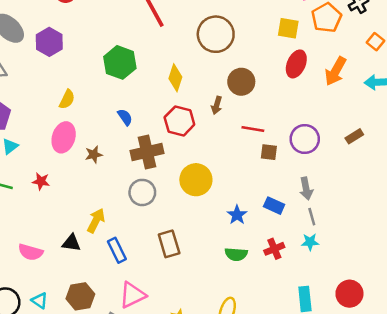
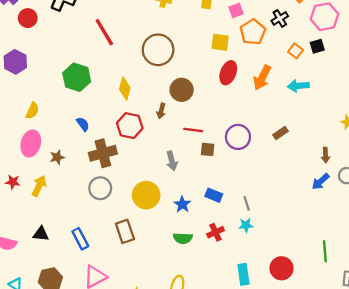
yellow circle: (196, 180) -> (146, 195), moved
gray arrow: (306, 189) -> (172, 161), moved
yellow arrow: (96, 221) -> (39, 186), moved

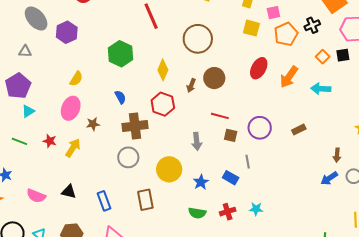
yellow square: (220, 42) -> (251, 28), moved
brown arrow: (161, 111) -> (191, 85), moved
gray line: (247, 203) -> (248, 162), moved

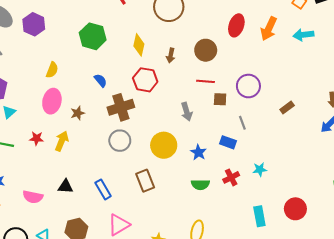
brown circle: (214, 78) -> (206, 50), moved
brown rectangle: (299, 129) -> (287, 108), moved

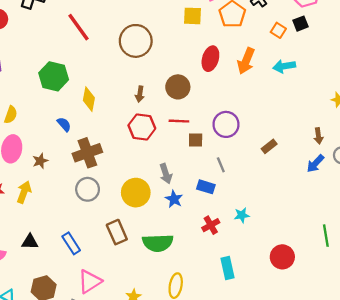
yellow diamond: (139, 45) -> (89, 99), moved
red hexagon: (145, 80) -> (142, 127), moved
gray arrow: (187, 112) -> (166, 174), moved
green semicircle: (200, 185) -> (158, 243), moved, size x1.5
cyan rectangle: (259, 216) -> (228, 268), moved

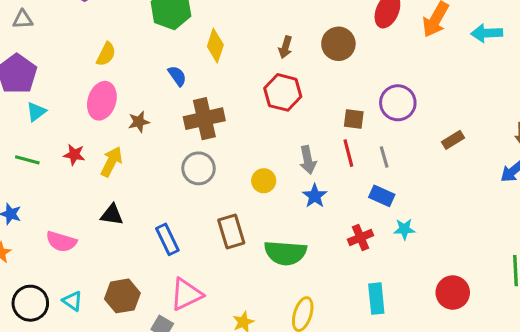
red line: (179, 121) -> (348, 153), moved, turned 66
blue rectangle: (206, 187) -> (382, 196), moved
yellow circle: (136, 193) -> (264, 181), size x0.6
black triangle: (30, 242) -> (112, 215), moved

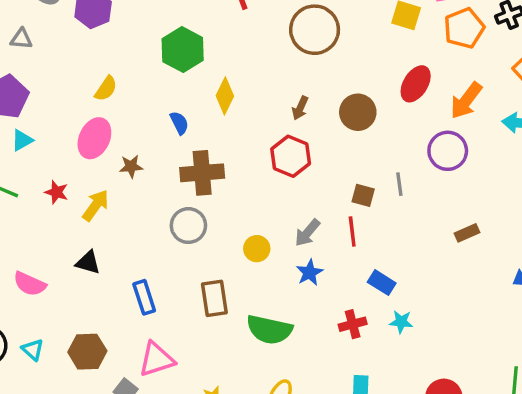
purple circle: (398, 103) -> (448, 151), moved
gray line: (384, 157) -> (399, 184), moved
gray arrow: (308, 160) -> (307, 233), turned 44

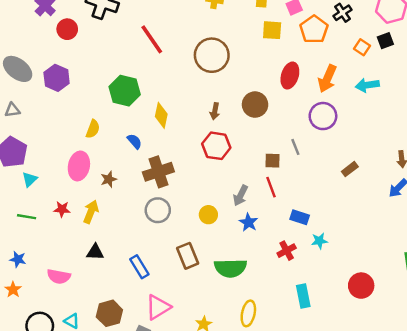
yellow semicircle: (106, 89) -> (93, 129), moved

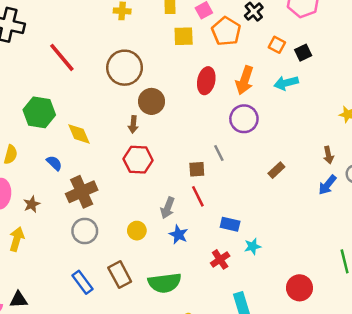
black square: (385, 41) -> (303, 53), moved
brown circle: (255, 105) -> (152, 101), moved
yellow diamond: (161, 115) -> (79, 134), turned -30
black triangle: (95, 252) -> (19, 300), moved
blue rectangle: (139, 267) -> (83, 282), moved

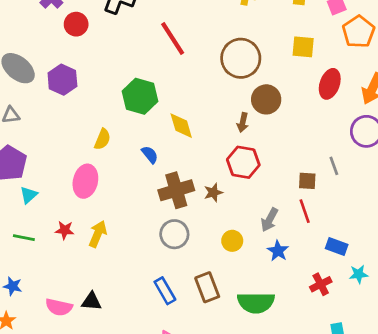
yellow square: (184, 36) -> (303, 47), moved
brown star: (32, 204) -> (213, 192), moved

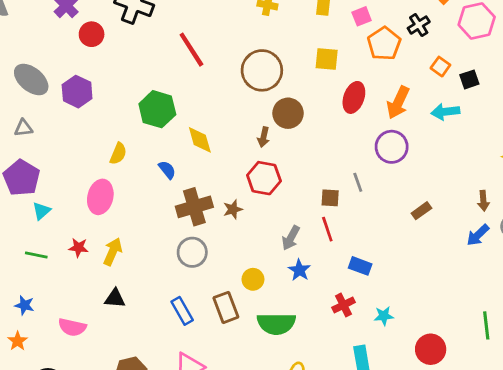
yellow circle: (232, 241) -> (253, 279), moved
cyan star: (359, 274) -> (384, 316), moved
black triangle: (91, 301) -> (115, 298), moved

